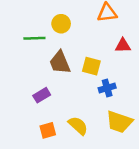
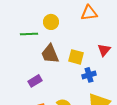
red triangle: (123, 46) -> (104, 50), moved, turned -48

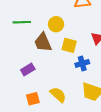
yellow circle: (51, 22) -> (56, 24), moved

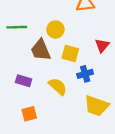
purple rectangle: (28, 70) -> (24, 81), turned 48
yellow semicircle: (58, 95) -> (58, 86), moved

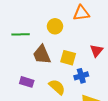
yellow circle: (55, 29) -> (55, 26), moved

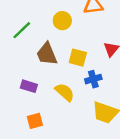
green line: (21, 34) -> (22, 30), turned -42

